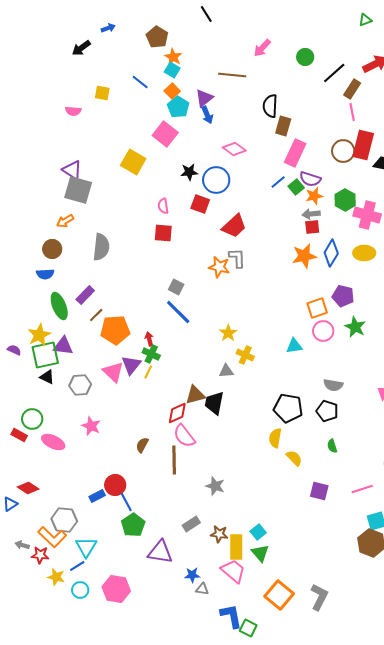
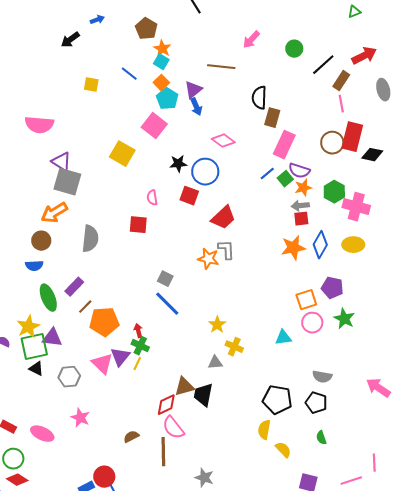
pink semicircle: (73, 111) -> (39, 125), moved, size x1.8
orange arrow: (65, 221) -> (54, 213), size x1.5
red square: (163, 233) -> (138, 225), moved
green circle: (32, 419) -> (13, 459), moved
brown semicircle: (142, 445) -> (131, 437), turned 35

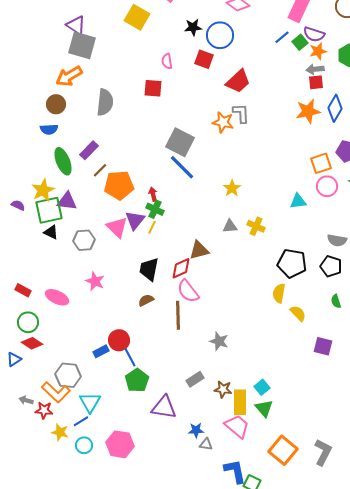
gray square: (165, 279) -> (180, 142), size x1.8
yellow cross: (234, 347) -> (256, 226), moved
black trapezoid: (203, 395) -> (149, 269), moved

